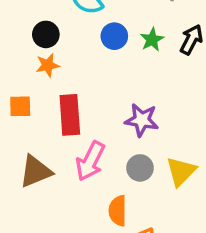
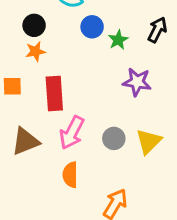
green star: (152, 40) -> (118, 40), moved
purple star: (142, 120) -> (137, 82), moved
orange semicircle: (118, 211) -> (70, 175), moved

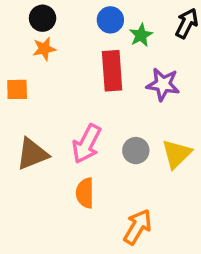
red rectangle: (54, 93) -> (112, 71), moved

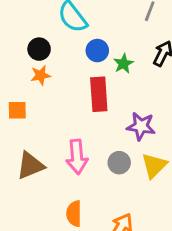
purple star: (163, 84) -> (141, 126), moved
pink arrow: (87, 144) -> (77, 157), turned -32
orange semicircle: (85, 193) -> (74, 214), moved

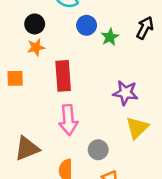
red rectangle: (99, 94) -> (63, 76), moved
gray circle: (119, 163) -> (98, 150), moved
brown triangle: (30, 166) -> (27, 148), moved

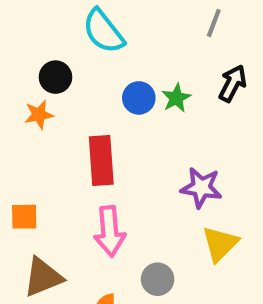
blue circle: (87, 25) -> (139, 98), moved
orange star: (36, 47) -> (39, 115), moved
orange square: (15, 78) -> (24, 217), moved

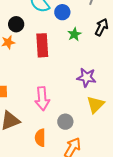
blue circle: (139, 98) -> (62, 12), moved
red rectangle: (101, 160) -> (42, 45), moved

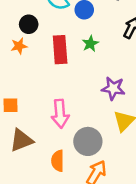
green star: (74, 34) -> (90, 44), moved
gray circle: (65, 122) -> (88, 141), size x1.5

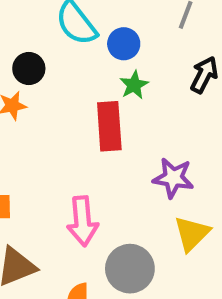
green star: (90, 44) -> (134, 85), moved
red rectangle: (60, 50) -> (109, 126), moved

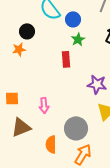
red rectangle: (109, 126) -> (66, 59), size x0.7
pink arrow: (82, 221) -> (44, 105), moved, size x0.7

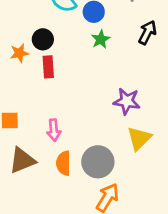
black circle: (27, 31) -> (43, 39), moved
red rectangle: (66, 59) -> (48, 67), moved
orange semicircle: (51, 144) -> (63, 163), moved

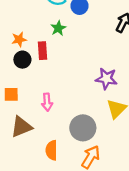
black circle: (43, 39) -> (22, 60), moved
green star: (101, 39) -> (58, 28), moved
orange semicircle: (63, 163) -> (52, 150), moved

